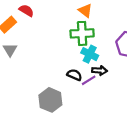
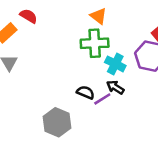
cyan cross: (90, 54) -> (115, 64), moved
black arrow: (100, 70) -> (115, 87), turned -152

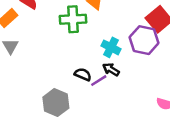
green cross: (95, 43) -> (73, 19), moved

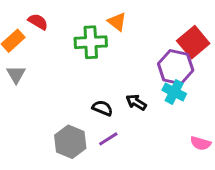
cyan cross: (111, 47) -> (174, 92), moved
purple line: (99, 81) -> (108, 139), moved

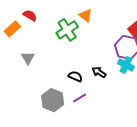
green cross: (91, 42) -> (67, 30), turned -30
gray triangle: (16, 74) -> (28, 58), moved

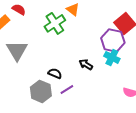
gray triangle: (28, 58) -> (17, 50), size x1.6
black semicircle: (75, 76) -> (55, 73), moved

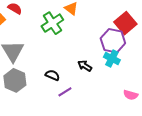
gray hexagon: (41, 91) -> (15, 80), moved

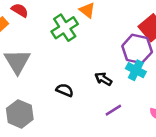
gray hexagon: (15, 80) -> (20, 114), moved
purple line: (65, 92) -> (113, 110), moved

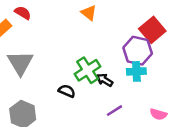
green cross: (65, 28) -> (88, 70), moved
cyan cross: (136, 70) -> (136, 71), turned -30

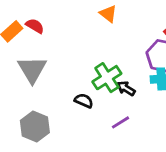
red semicircle: (23, 13) -> (35, 26), moved
purple line: (114, 111) -> (120, 122), moved

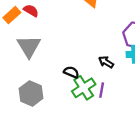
green cross: (107, 78) -> (84, 88), moved
purple line: (120, 122) -> (102, 90), turned -48

